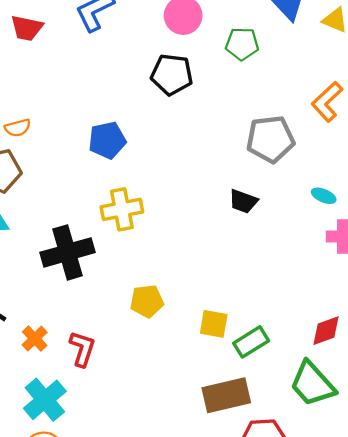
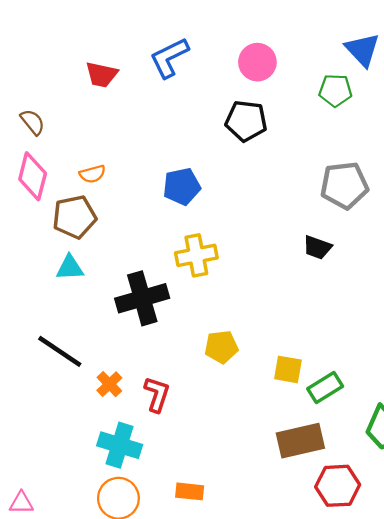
green pentagon: (242, 44) -> (335, 90), moved
cyan cross: (45, 400) -> (120, 445), turned -33

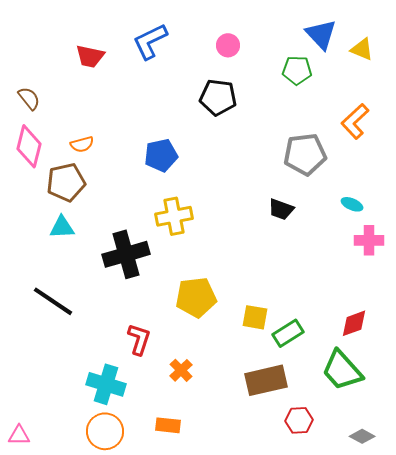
pink circle: (257, 62) -> (228, 45), size x0.7
yellow pentagon: (221, 347) -> (196, 297), size x1.4
orange cross: (109, 384) -> (181, 370), moved
red hexagon: (338, 486) -> (299, 420), size x0.7

